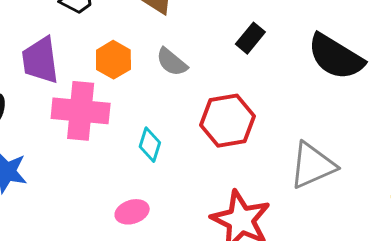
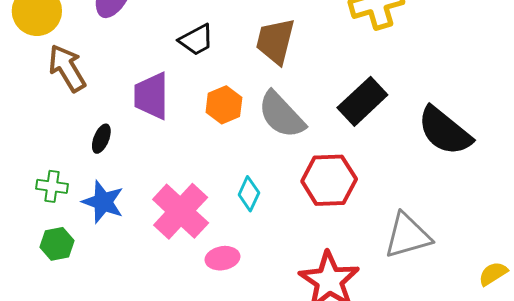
black rectangle: (250, 38) -> (362, 101), size x1.6
gray semicircle: (172, 62) -> (281, 115), size x1.6
pink cross: (81, 111) -> (181, 211), moved, turned 30

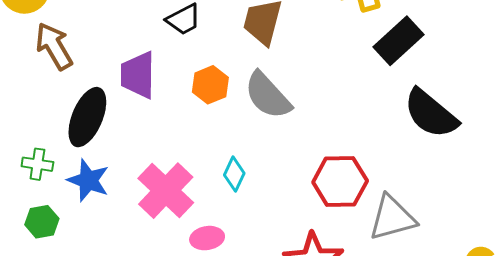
black rectangle: (362, 101) -> (399, 41), moved
black ellipse: (101, 139) -> (87, 117), size x2.0
red hexagon: (329, 180) -> (340, 182), moved

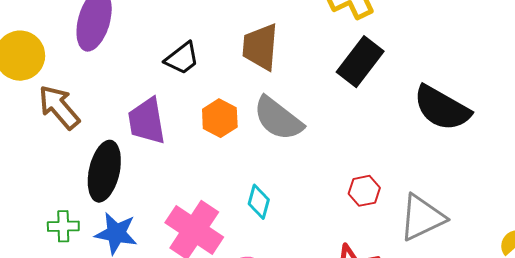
black rectangle: (399, 41) -> (360, 62), moved
red hexagon: (340, 182) -> (364, 191), size x0.6

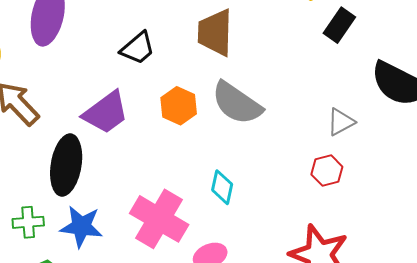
black rectangle: (360, 62) -> (339, 25), moved, size x0.7
purple trapezoid: (147, 121) -> (106, 113), turned -114
gray triangle: (422, 217) -> (341, 122), moved, size x0.6

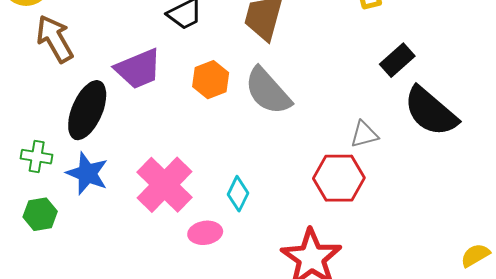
black rectangle: (339, 25) -> (397, 60), moved
red hexagon: (327, 171) -> (339, 178), size x1.6
cyan diamond: (222, 187) -> (238, 194), moved

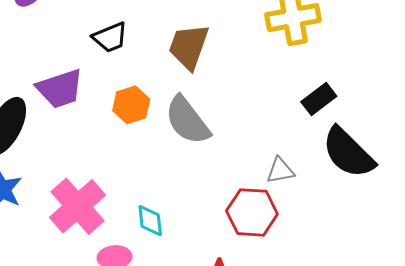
cyan diamond: (238, 194) -> (150, 221), turned -36

